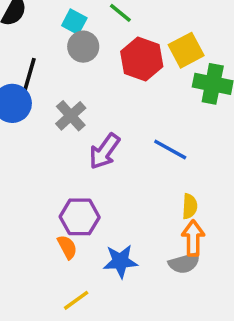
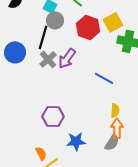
black line: (28, 79) -> (43, 37), moved
purple arrow: (104, 151) -> (67, 58), moved
orange semicircle: (67, 247) -> (41, 153), moved
gray semicircle: (184, 263) -> (112, 142), turned -42

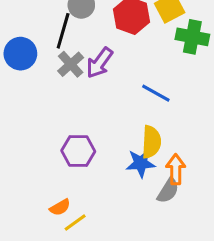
yellow semicircle: (115, 110) -> (151, 142), moved, size x1.5
blue star: (76, 141) -> (141, 163), moved
orange semicircle: (41, 153) -> (60, 207), turned 88

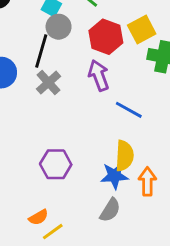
purple arrow: (100, 63) -> (99, 75), moved, turned 124
gray semicircle: (168, 191) -> (110, 210), moved

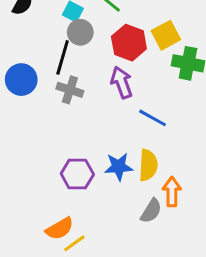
gray cross: (49, 83) -> (70, 90), turned -30
blue star: (114, 176) -> (119, 167), moved
gray semicircle: (110, 210) -> (151, 211), moved
orange semicircle: (38, 217) -> (60, 229), size x1.4

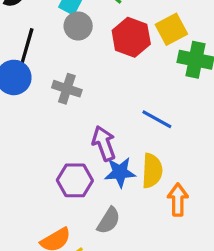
black line: (63, 57) -> (27, 47), moved
purple arrow: (122, 82) -> (104, 143), moved
gray semicircle: (151, 211) -> (109, 221), moved

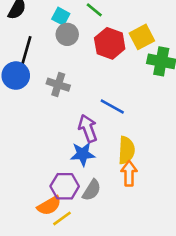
blue line: (157, 119) -> (112, 106), moved
blue star: (120, 172) -> (83, 154), moved
purple hexagon: (75, 180) -> (65, 186), moved
orange arrow: (178, 200) -> (129, 173), moved

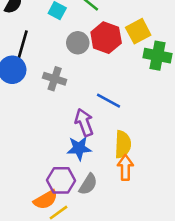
gray circle: (67, 34) -> (78, 43), moved

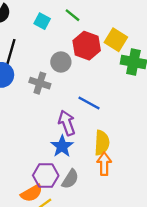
yellow square: (138, 31) -> (116, 40), turned -30
gray circle: (78, 43) -> (61, 62), moved
blue star: (79, 148) -> (62, 146), turned -30

